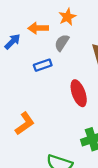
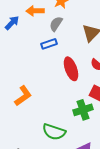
blue rectangle: (43, 65) -> (49, 44), moved

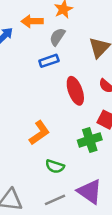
orange L-shape: (23, 96) -> (39, 133), moved
green semicircle: (54, 132) -> (55, 166), size x0.7

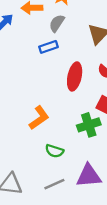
red ellipse: (75, 91) -> (75, 76), turned 32
purple triangle: (90, 192) -> (89, 176), turned -40

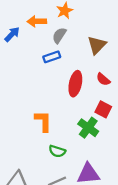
orange L-shape: (39, 118) -> (43, 121), turned -55
green cross: (89, 125) -> (88, 128), turned -36

